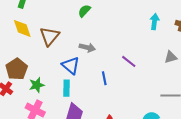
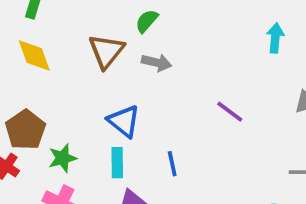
brown triangle: (49, 36) -> (106, 51), moved
gray arrow: (87, 48) -> (157, 63), moved
blue line: (104, 78) -> (172, 164), moved

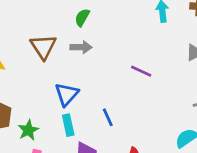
green semicircle: (147, 21) -> (82, 17), moved
blue triangle: (124, 121) -> (67, 94), turned 45

